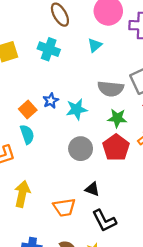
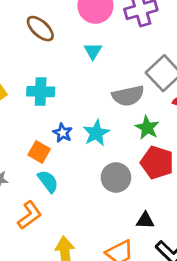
cyan cross: (49, 49) -> (41, 92), moved
green star: (117, 118) -> (147, 128), turned -30

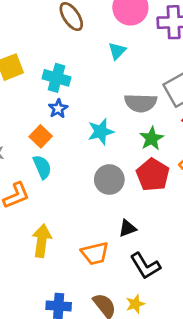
blue star: (63, 133) -> (58, 109), moved
black triangle: (145, 220) -> (128, 228), turned -36

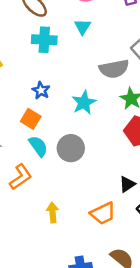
cyan cross: (57, 78) -> (44, 40), moved
gray circle: (109, 179) -> (71, 148), moved
yellow arrow: (42, 241) -> (53, 213), size x0.7

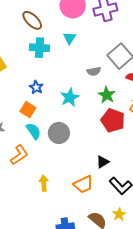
gray semicircle: (114, 69) -> (94, 71), size x0.6

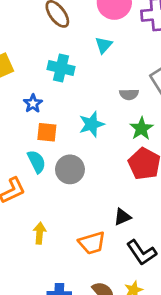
cyan cross: (40, 48) -> (61, 68), moved
blue star: (36, 87) -> (33, 104), moved
orange square: (28, 110) -> (47, 132), moved, turned -35

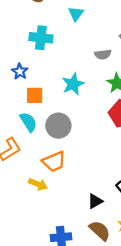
black triangle: (122, 217) -> (95, 201), moved
yellow arrow: (40, 233) -> (38, 184), turned 114
orange trapezoid: (92, 243) -> (54, 162), moved

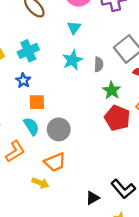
cyan cross: (41, 38) -> (28, 51), moved, turned -30
gray semicircle: (103, 54) -> (99, 64), turned -80
cyan star: (73, 84) -> (72, 60), moved

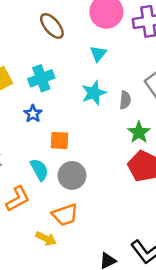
orange square: (37, 102) -> (60, 141), moved

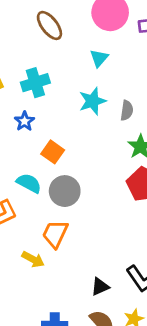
orange square: (60, 141) -> (53, 152), turned 30
cyan semicircle: (39, 170) -> (29, 183), turned -35
orange trapezoid: (65, 215) -> (55, 234), turned 132

